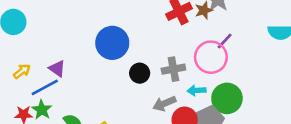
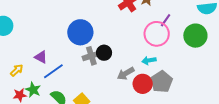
gray cross: (173, 69) -> (91, 56), moved
yellow arrow: (22, 71) -> (17, 70), moved
blue line: (45, 87) -> (53, 71), moved
green circle: (227, 98) -> (195, 36), moved

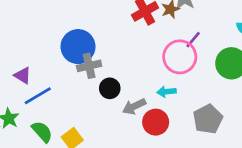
black circle: (104, 53) -> (110, 88), moved
gray cross: (91, 56) -> (89, 66), moved
gray pentagon: (162, 82) -> (208, 119), moved

